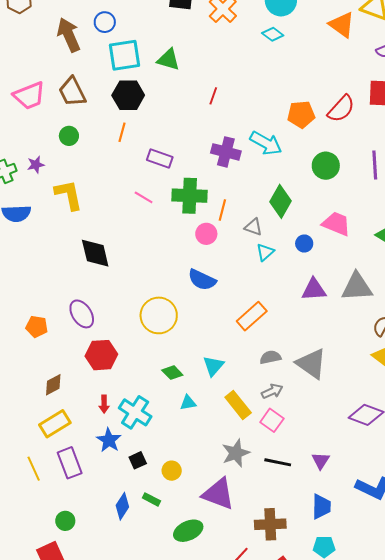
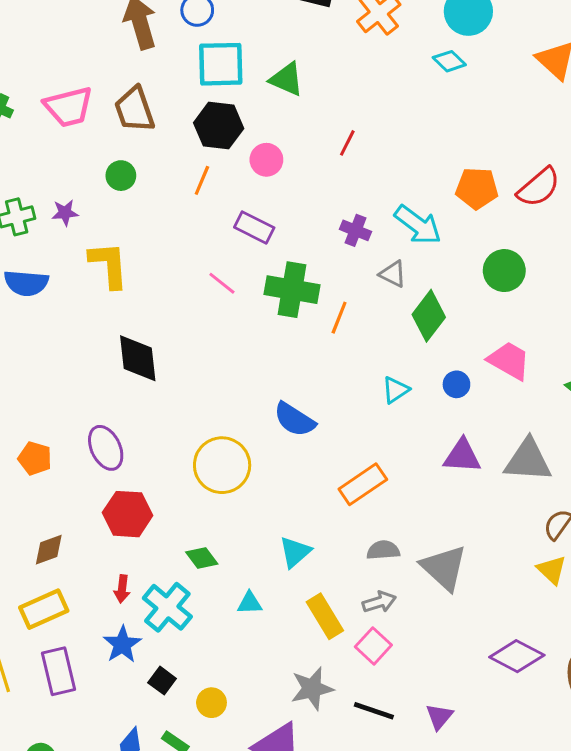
purple cross: (226, 152) -> (356, 230), size x0.7
gray triangle: (253, 227) -> (393, 274), moved
pink circle: (206, 234) -> (266, 160), moved
green diamond: (172, 373) -> (202, 558), moved
black square: (138, 460) -> (162, 681), turned -36

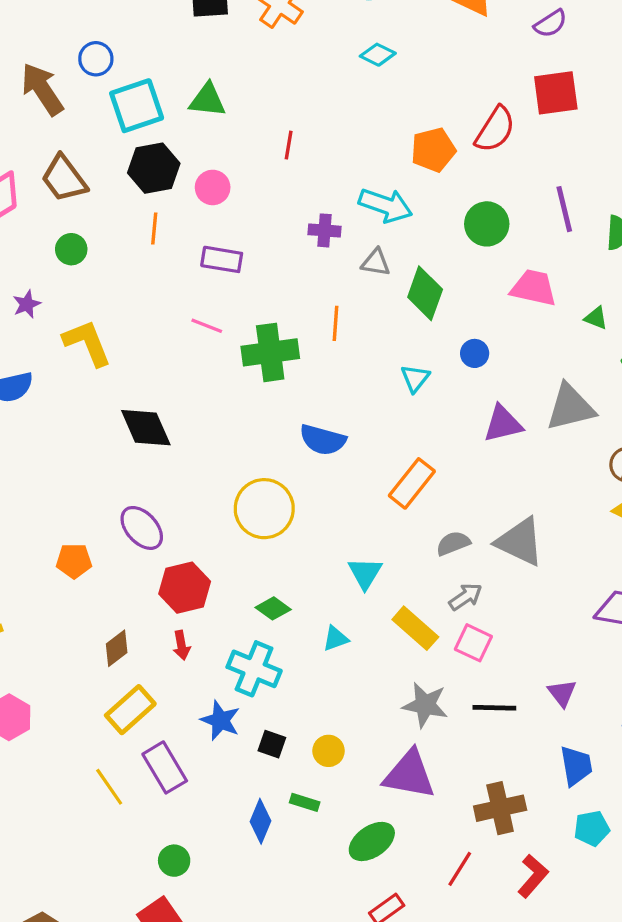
cyan diamond: (449, 61) -> (378, 55), moved
green cross: (292, 290) -> (270, 352), moved
pink trapezoid: (509, 361) -> (534, 288), moved
red arrow: (122, 589) -> (181, 645), moved
gray star: (312, 689) -> (425, 705), turned -30

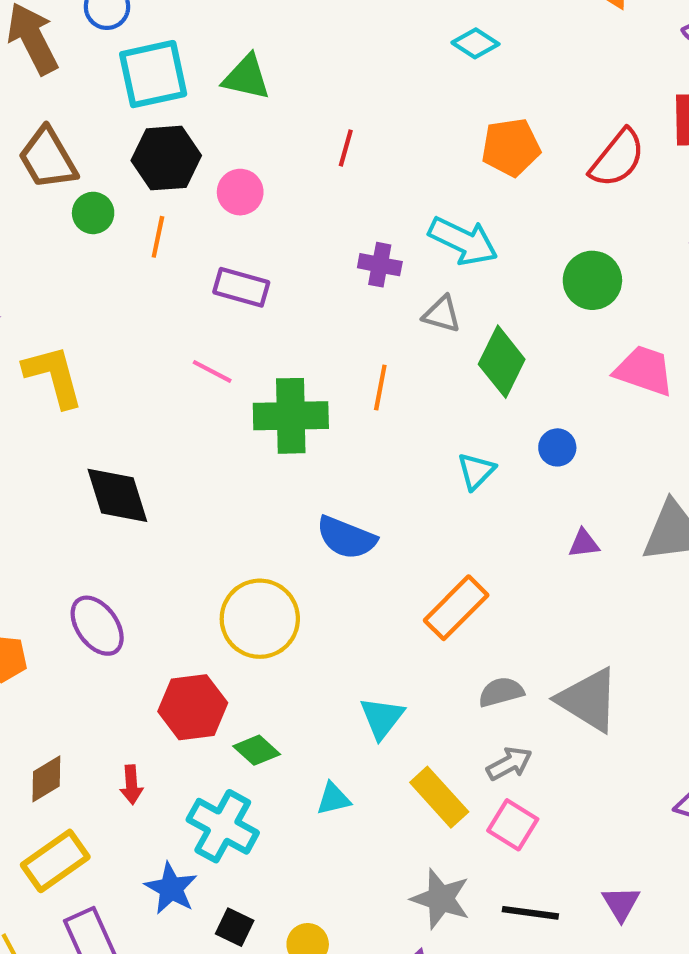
orange pentagon: (433, 150) -> (511, 147), moved
green circle: (71, 249) -> (93, 213), moved
purple triangle: (503, 424) -> (584, 543), size x0.6
red hexagon: (185, 588) -> (193, 707), moved

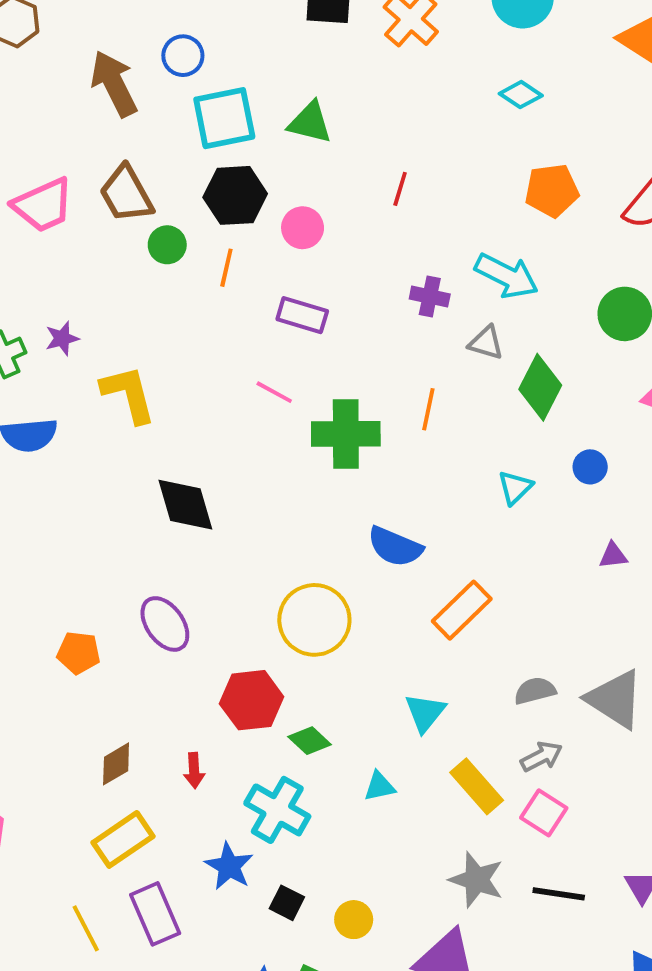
orange rectangle: (456, 608) -> (462, 610), moved

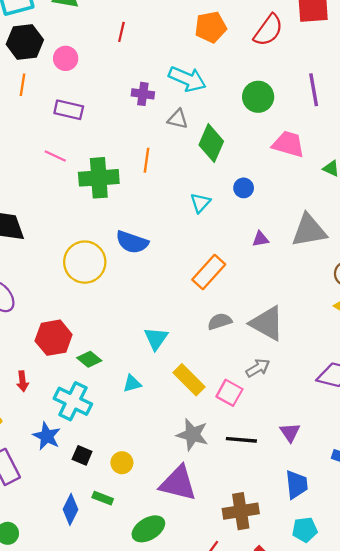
orange rectangle: (462, 610) -> (209, 272), moved
yellow circle: (314, 620) -> (85, 262), moved
gray arrow: (541, 757) -> (258, 368), moved

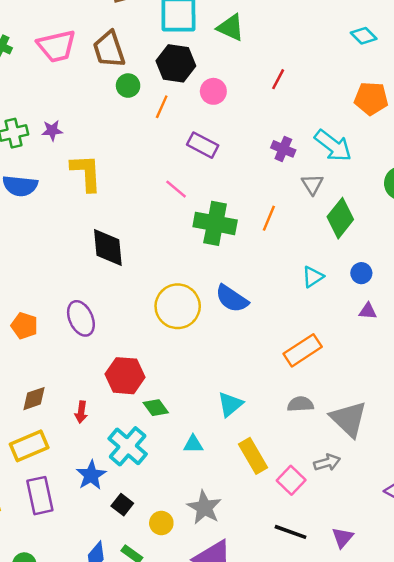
gray triangle: (178, 119) -> (312, 184), turned 30
purple triangle: (260, 239) -> (368, 311), moved
gray star: (192, 435) -> (204, 507), moved

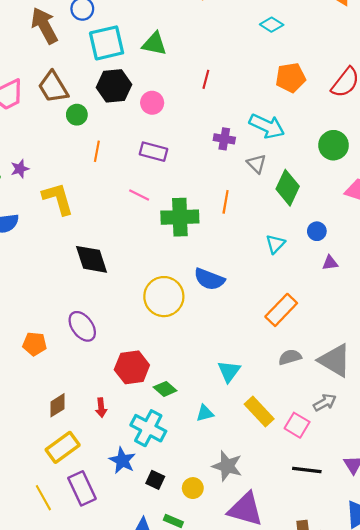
orange line: (162, 107) -> (97, 151), moved

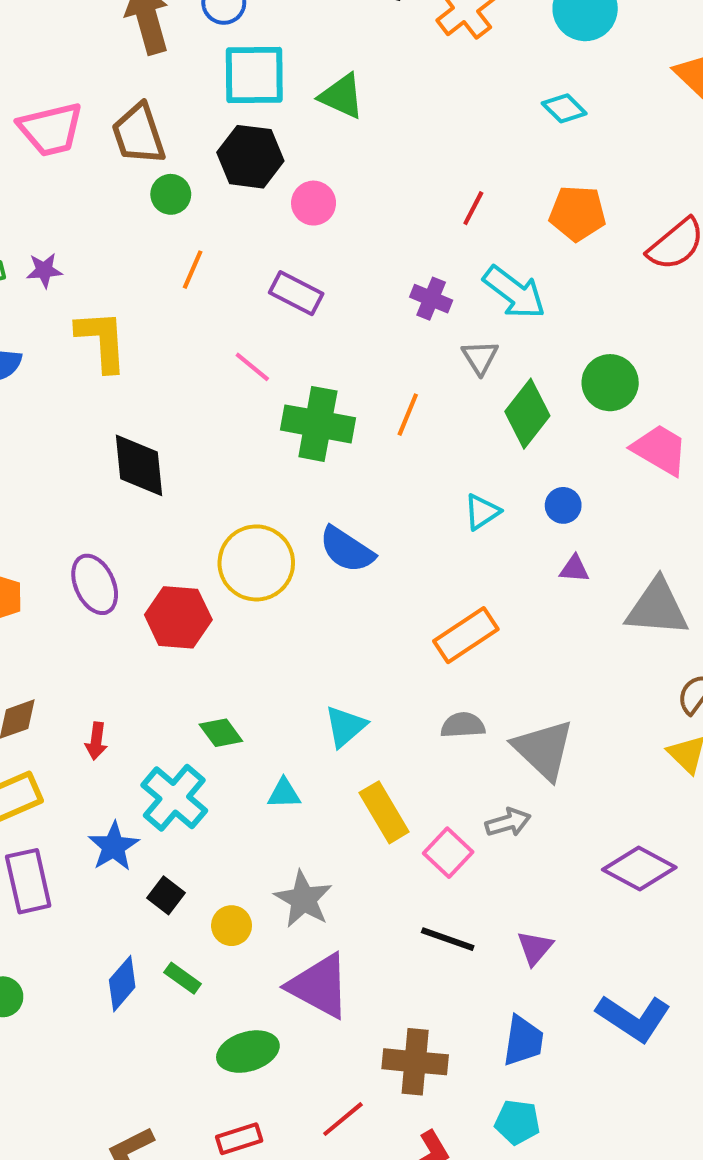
red line: (206, 79) -> (473, 208), moved
green circle: (334, 145) -> (610, 383), moved
red hexagon: (132, 367) -> (178, 617), moved

